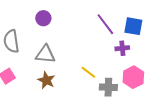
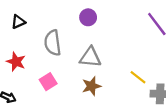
brown star: (46, 80) -> (91, 86), turned 30

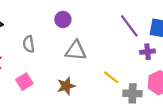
gray semicircle: (53, 43) -> (29, 44), size x0.7
gray triangle: (90, 57) -> (76, 51), moved

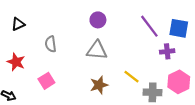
purple circle: (63, 19) -> (98, 20), moved
brown star: (66, 86) -> (99, 85), moved

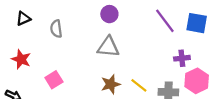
gray semicircle: (51, 44) -> (56, 29), moved
purple cross: (167, 51) -> (182, 58), moved
yellow line: (132, 77) -> (139, 85), moved

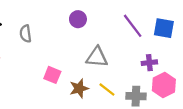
gray triangle: (108, 47) -> (97, 57), moved
pink square: (54, 80) -> (52, 75), moved, turned -36

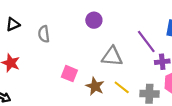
purple line: (133, 26) -> (146, 42), moved
brown star: (79, 88) -> (95, 86), turned -30

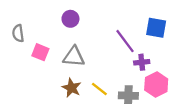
gray triangle: (112, 56) -> (74, 57), moved
pink square: (69, 74) -> (40, 52), moved

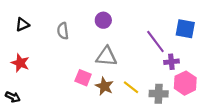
gray semicircle: (18, 33) -> (63, 31), moved
pink square: (40, 52) -> (83, 78), moved

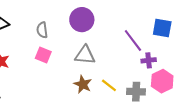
purple circle: (103, 20) -> (82, 20), size x1.5
pink square: (83, 78) -> (43, 55), moved

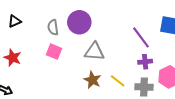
purple circle: (82, 20) -> (79, 22), moved
purple cross: (149, 60) -> (145, 62), moved

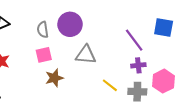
pink square: (54, 52) -> (44, 55), turned -35
brown star: (92, 80) -> (54, 78), moved, turned 30

